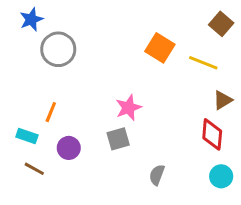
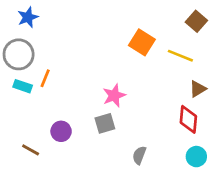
gray circle: (58, 49) -> (19, 54), moved
orange line: (51, 112) -> (45, 78), moved
cyan rectangle: (27, 136) -> (23, 86), moved

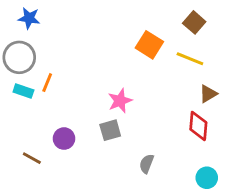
blue star: (28, 17) -> (29, 18), turned 30
brown square: (196, 21) -> (194, 22), moved
cyan circle: (196, 157) -> (207, 178), moved

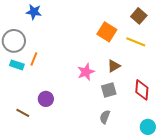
blue star: (29, 18) -> (34, 12), moved
brown triangle: (208, 94) -> (114, 66), moved
gray square: (110, 130) -> (109, 90), moved

